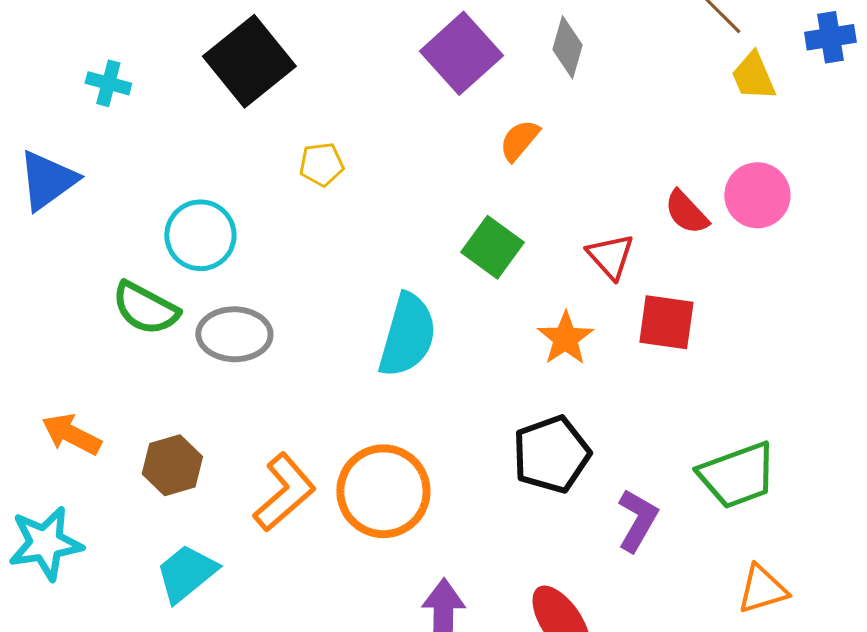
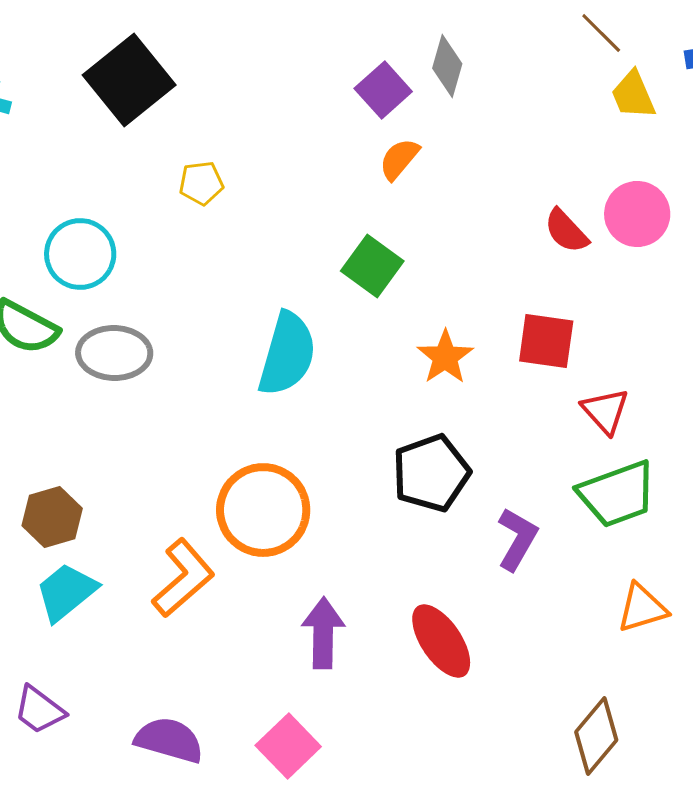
purple square: (461, 53) -> (383, 90), moved, size x0.7
red triangle: (610, 256) -> (605, 411), moved
brown hexagon: (172, 465) -> (52, 517), moved
orange L-shape: (284, 492) -> (183, 578), moved

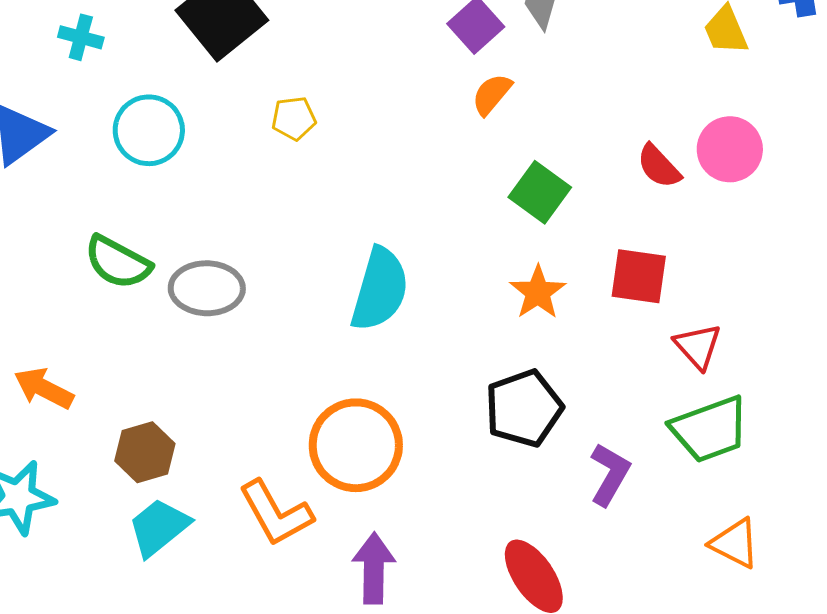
cyan circle: (80, 254) -> (149, 130), moved
green square: (372, 266) -> (540, 192), moved
orange L-shape: (183, 578) -> (276, 513), turned 102
orange triangle: (642, 608) -> (735, 543), turned 44
purple arrow: (323, 633) -> (374, 568), moved

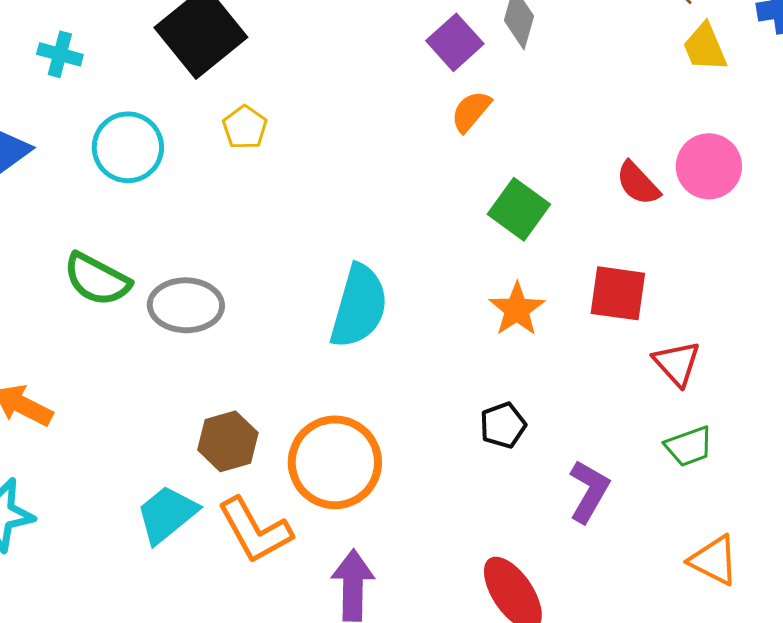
yellow pentagon: (294, 118) -> (245, 127), moved, turned -30
black pentagon: (524, 408) -> (503, 425), size x0.6
green trapezoid: (710, 429) -> (689, 446), size x0.6
brown hexagon: (145, 452) -> (228, 441), moved
cyan trapezoid: (159, 527) -> (167, 514), moved

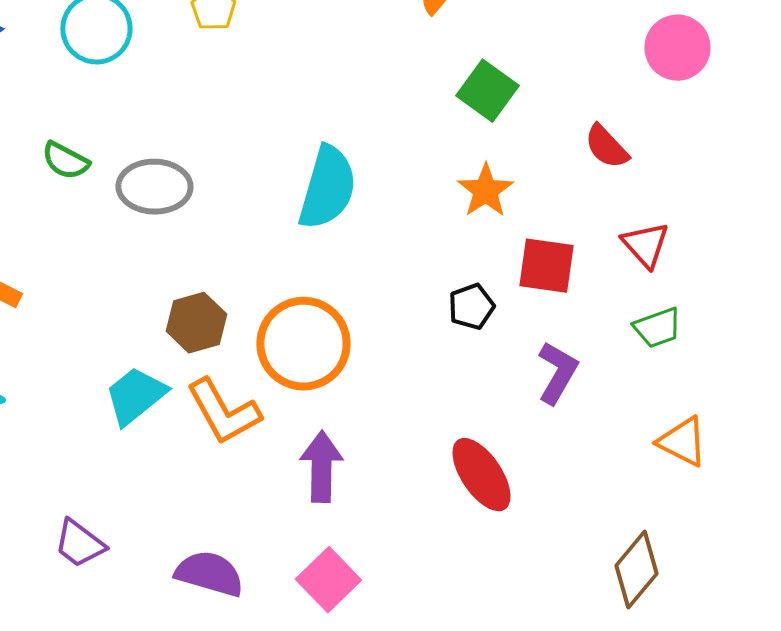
red semicircle: (638, 183) -> (606, 147), moved
green semicircle: (97, 279) -> (65, 161), size x0.7
red square: (618, 293) -> (546, 266), moved

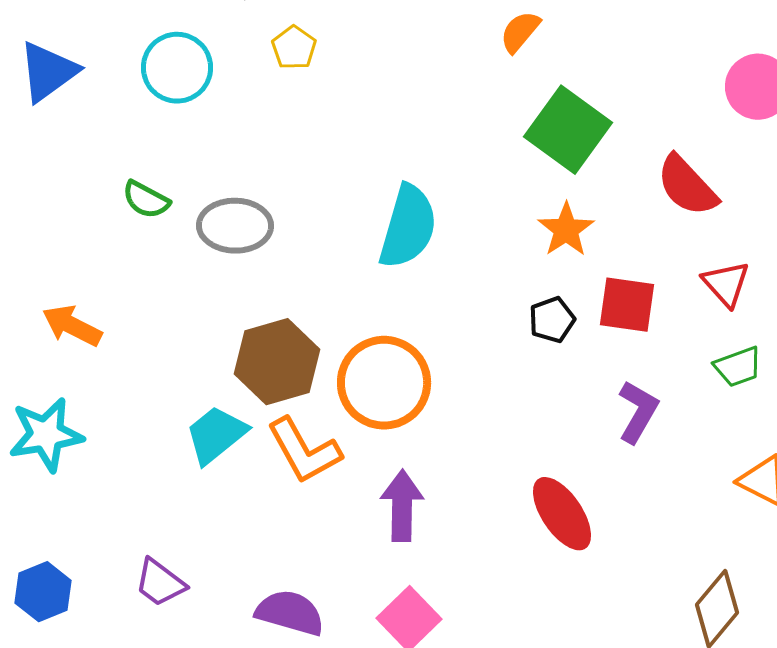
green square: (487, 91) -> (568, 130), size x1.4
red semicircle: (606, 147) -> (687, 186), size x1.4
black pentagon: (471, 307) -> (552, 320), moved
brown hexagon: (196, 323) -> (277, 362), size x1.4

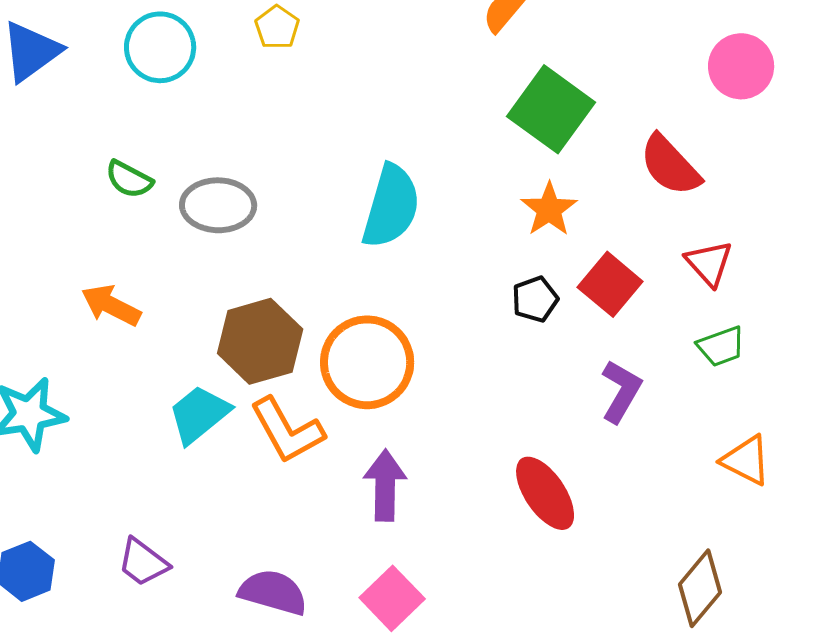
red square: (627, 305) -> (610, 284), turned 32
orange arrow: (72, 326) -> (111, 305), moved

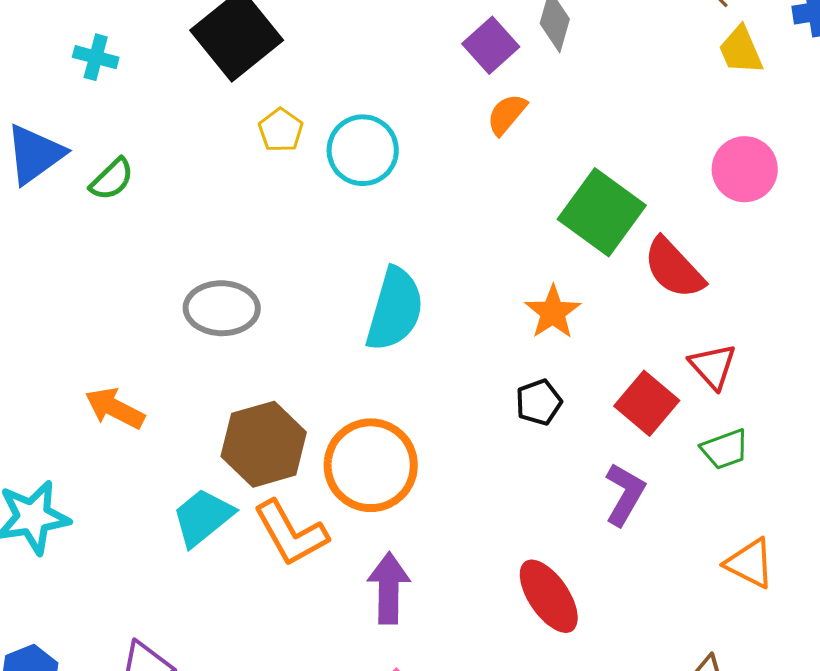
cyan circle: (160, 47) -> (363, 150), moved
green square: (551, 109) -> (602, 212), moved
green semicircle: (129, 179) -> (112, 179), moved, turned -72
red square: (610, 284) -> (647, 403), moved

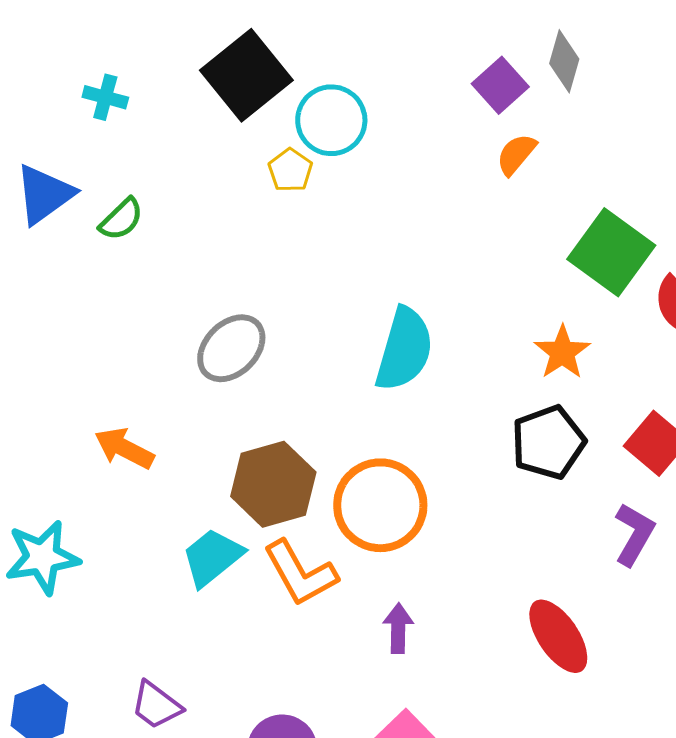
cyan circle: (363, 150) -> (331, 120), moved
gray ellipse: (222, 308) -> (231, 348), turned -46
black pentagon: (539, 402) -> (548, 442), size x1.6
purple arrow: (389, 588) -> (398, 628), size x0.7

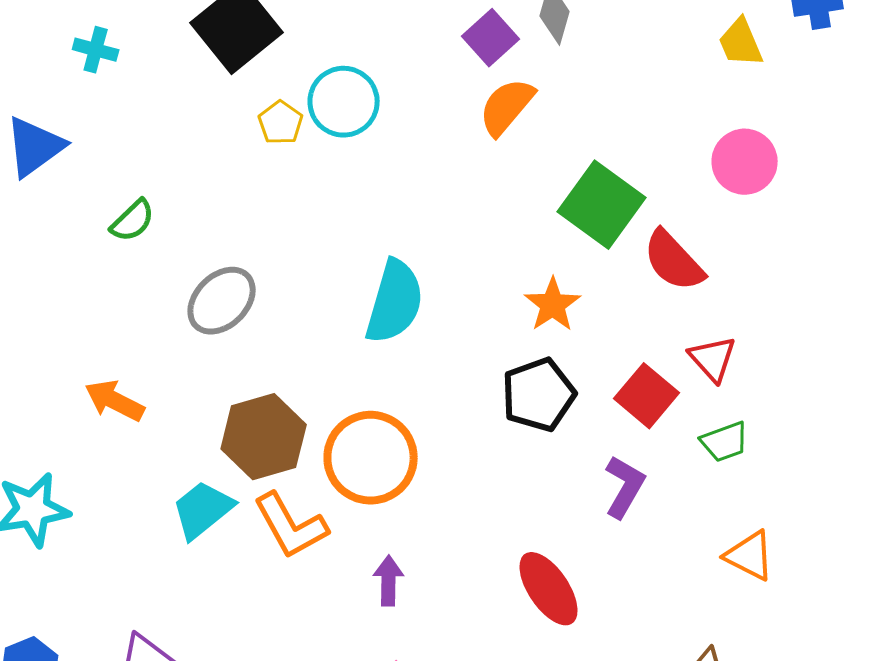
cyan circle: (331, 120) -> (344, 102), moved
orange semicircle: (516, 154) -> (507, 107), size x1.4
green semicircle: (121, 219) -> (133, 221), moved

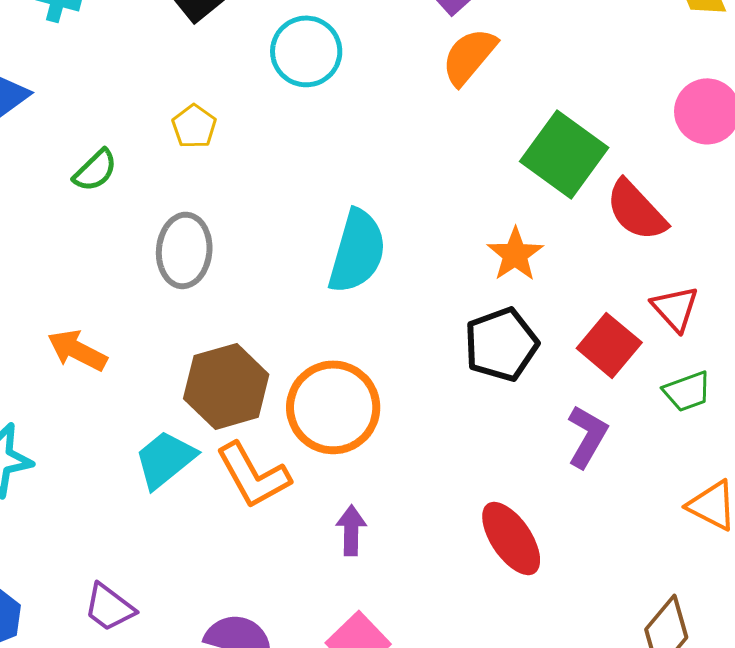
yellow pentagon: (281, 123) -> (194, 126), moved
gray ellipse: (222, 301) -> (184, 250), turned -40

